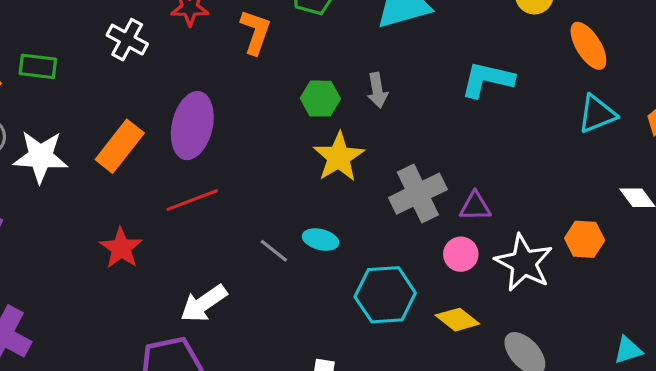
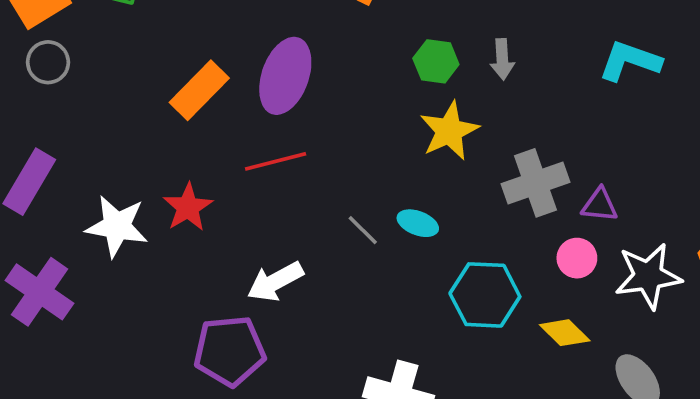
white star: (40, 157) -> (117, 226), moved
white star: (524, 263) -> (648, 276), turned 30

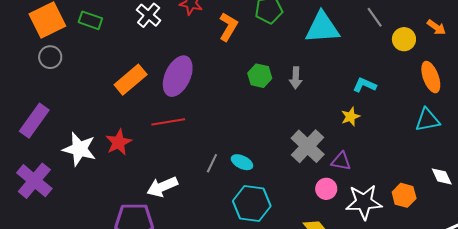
cyan L-shape: (630, 61) -> (365, 85), size x0.7
yellow star: (449, 131) -> (351, 117), moved, size x0.6
gray cross: (535, 183) -> (308, 146), turned -32
gray line: (363, 230) -> (212, 163), turned 66
cyan hexagon: (485, 295) -> (252, 203), moved

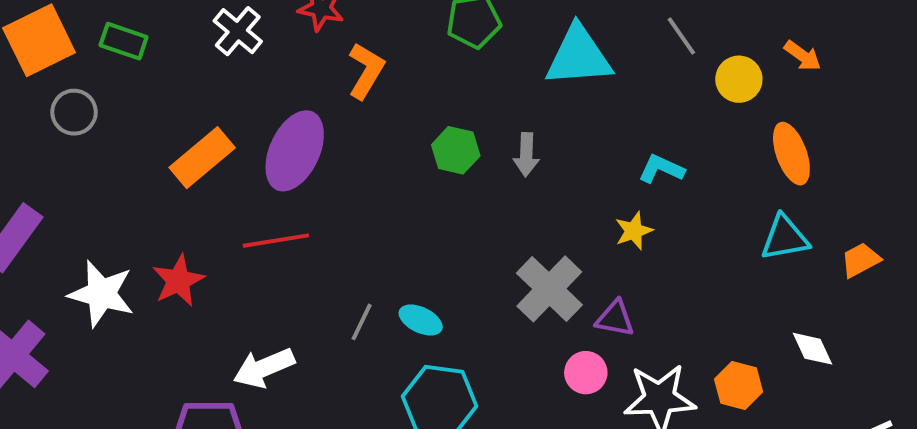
orange L-shape: (228, 27) -> (366, 71), moved
gray circle: (50, 57) -> (74, 112), moved

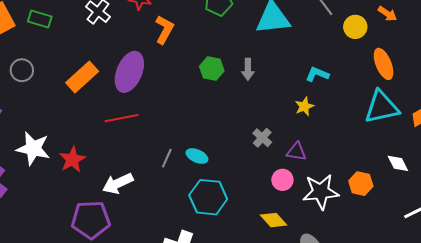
gray circle: (74, 112) -> (22, 70), moved
cyan triangle: (785, 238) -> (382, 107), size x1.4
red star: (178, 281) -> (72, 159), moved
gray cross: (549, 289) -> (262, 138), size x0.6

